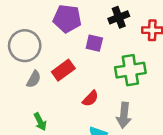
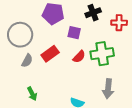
red semicircle: (90, 99) -> (79, 57), moved
gray arrow: (124, 115) -> (108, 89), moved

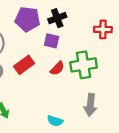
black cross: (93, 13) -> (57, 18), moved

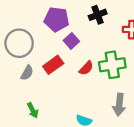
black cross: (57, 18) -> (98, 15), moved
purple square: (52, 41) -> (71, 41), moved, turned 35

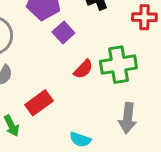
red rectangle: (53, 65) -> (39, 103), moved

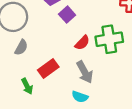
gray arrow: (128, 118) -> (85, 72), moved, turned -35

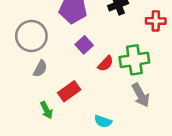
purple square: (67, 15) -> (84, 45), moved
gray arrow: (85, 72) -> (141, 95), moved

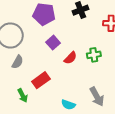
green cross: (134, 60) -> (94, 55), size x0.6
gray arrow: (141, 95) -> (97, 97), moved

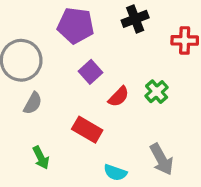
green cross: (94, 55) -> (157, 92), turned -32
red rectangle: (41, 80) -> (87, 130), moved, turned 66

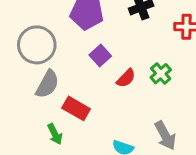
gray semicircle: (33, 103) -> (47, 84), size x1.4
red rectangle: (87, 130) -> (76, 108), moved

